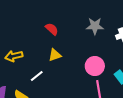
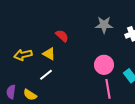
red semicircle: (52, 29) -> (62, 36), moved
yellow triangle: (55, 55) -> (49, 54), moved, turned 48

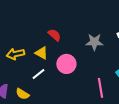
gray star: (104, 25) -> (94, 42), moved
pink circle: (104, 65) -> (66, 64), moved

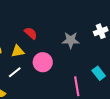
yellow triangle: (41, 53) -> (18, 51), turned -40

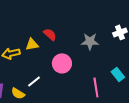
yellow triangle: (18, 51) -> (32, 44), moved
white line: (15, 72) -> (34, 81), moved

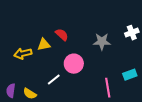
cyan rectangle: (118, 74) -> (130, 75), turned -72
white line: (34, 81) -> (54, 80), moved

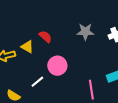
gray star: (102, 42) -> (85, 32), moved
yellow triangle: (44, 45) -> (27, 47), turned 40

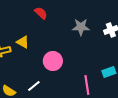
red semicircle: (45, 37) -> (41, 13), moved
white line: (37, 82) -> (34, 86), moved

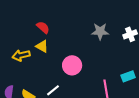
red semicircle: (41, 13) -> (43, 27), moved

